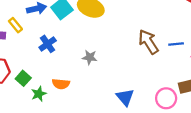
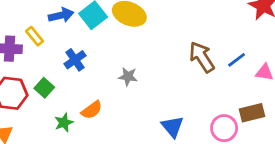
blue line: (176, 44) -> (237, 60), turned -32
green square: (23, 78) -> (44, 88), moved
orange semicircle: (61, 84) -> (92, 110), turned -42

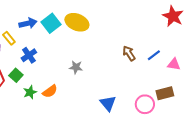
brown arrow: (202, 57) -> (129, 53), size x0.7
blue cross: (75, 60) -> (29, 55), moved
green star: (64, 123) -> (30, 92), moved

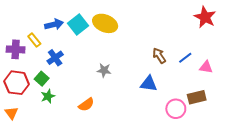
orange semicircle: (50, 91) -> (86, 105), moved
green star: (30, 92) -> (48, 96), moved
blue triangle: (108, 103) -> (149, 84), moved, turned -42

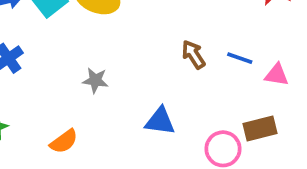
blue line: (185, 58) -> (240, 58), turned 56
blue triangle: (149, 84) -> (160, 121), moved

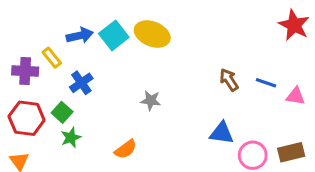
blue triangle: (160, 121) -> (222, 133), moved
brown rectangle: (260, 128) -> (291, 152), moved

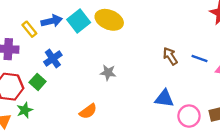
yellow rectangle: (52, 58) -> (29, 29), moved
green star: (71, 137) -> (25, 110), moved

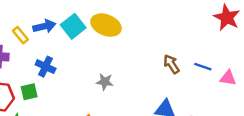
blue cross: (53, 59) -> (46, 67), turned -30
green square: (38, 82) -> (29, 92), turned 35

